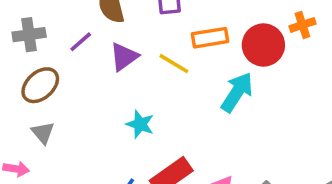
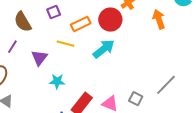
purple triangle: (124, 57) -> (39, 58), moved
cyan arrow: (237, 92) -> (104, 49), turned 35

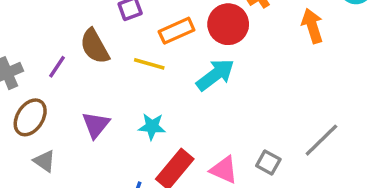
brown semicircle: (23, 22) -> (95, 46), moved
purple triangle: (39, 58) -> (96, 125), moved
cyan star: (57, 81) -> (152, 126), moved

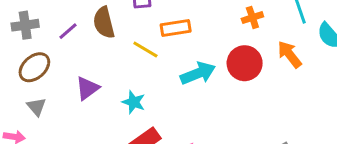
red circle: (228, 24) -> (245, 63), moved
orange arrow: (312, 26) -> (290, 54), turned -36

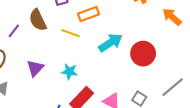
red circle: (245, 63) -> (143, 54), moved

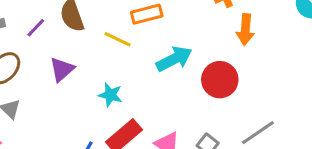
orange arrow: (172, 17) -> (245, 30), moved, turned -132
purple triangle: (35, 68) -> (62, 69), moved

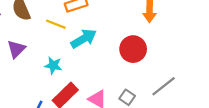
cyan arrow: (174, 59) -> (84, 39), moved

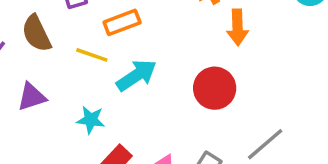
purple triangle: (16, 49) -> (32, 97), turned 30

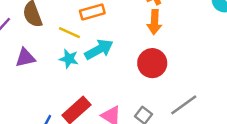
orange arrow: (238, 27) -> (154, 22), moved
cyan star: (91, 120) -> (69, 59), moved

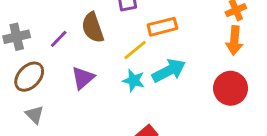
yellow line: (69, 33) -> (135, 50), turned -65
purple triangle: (25, 58) -> (83, 78), turned -30

